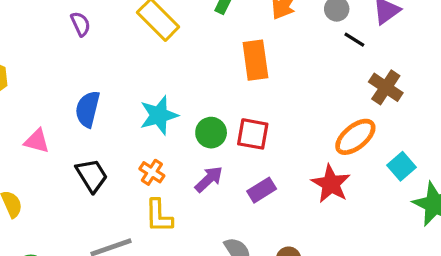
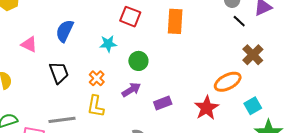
cyan star: (159, 115) -> (108, 44), size x0.7
red square: (253, 134) -> (130, 17), moved

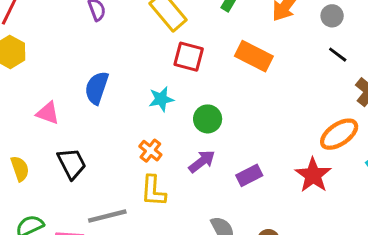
orange rectangle: (175, 21) -> (254, 56), turned -60
black line: (239, 21) -> (338, 55), moved
black trapezoid: (59, 73) -> (72, 163), moved

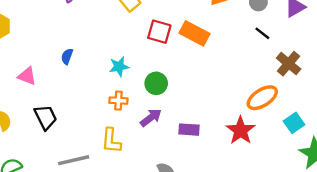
red square: (189, 57) -> (159, 32), moved
blue semicircle: (97, 88) -> (67, 56), size x0.6
orange cross: (150, 151) -> (118, 101), moved, turned -36
purple rectangle: (249, 175) -> (189, 130), turned 30

